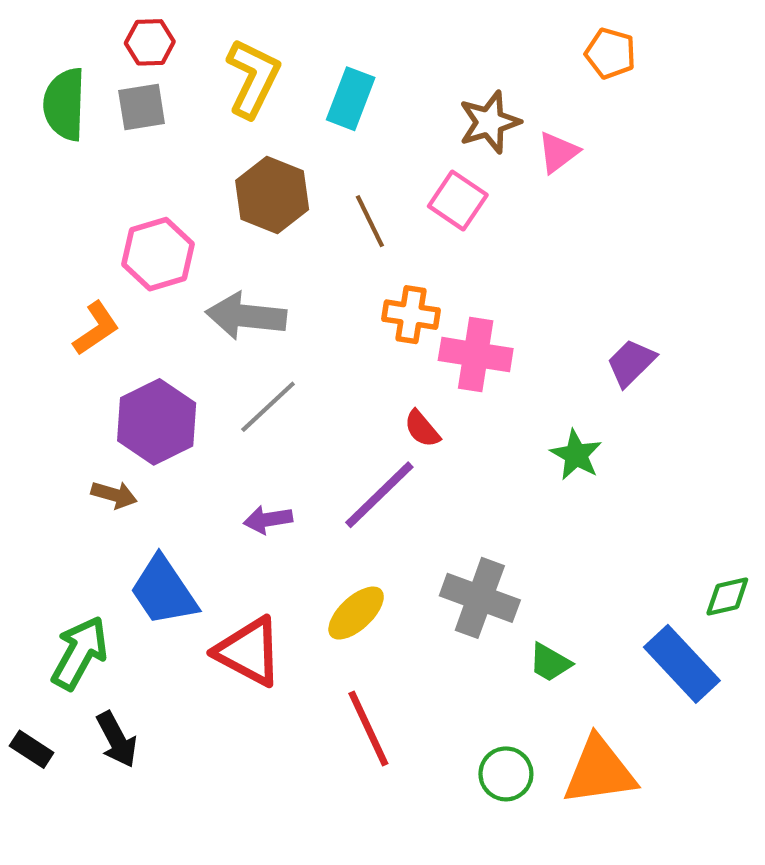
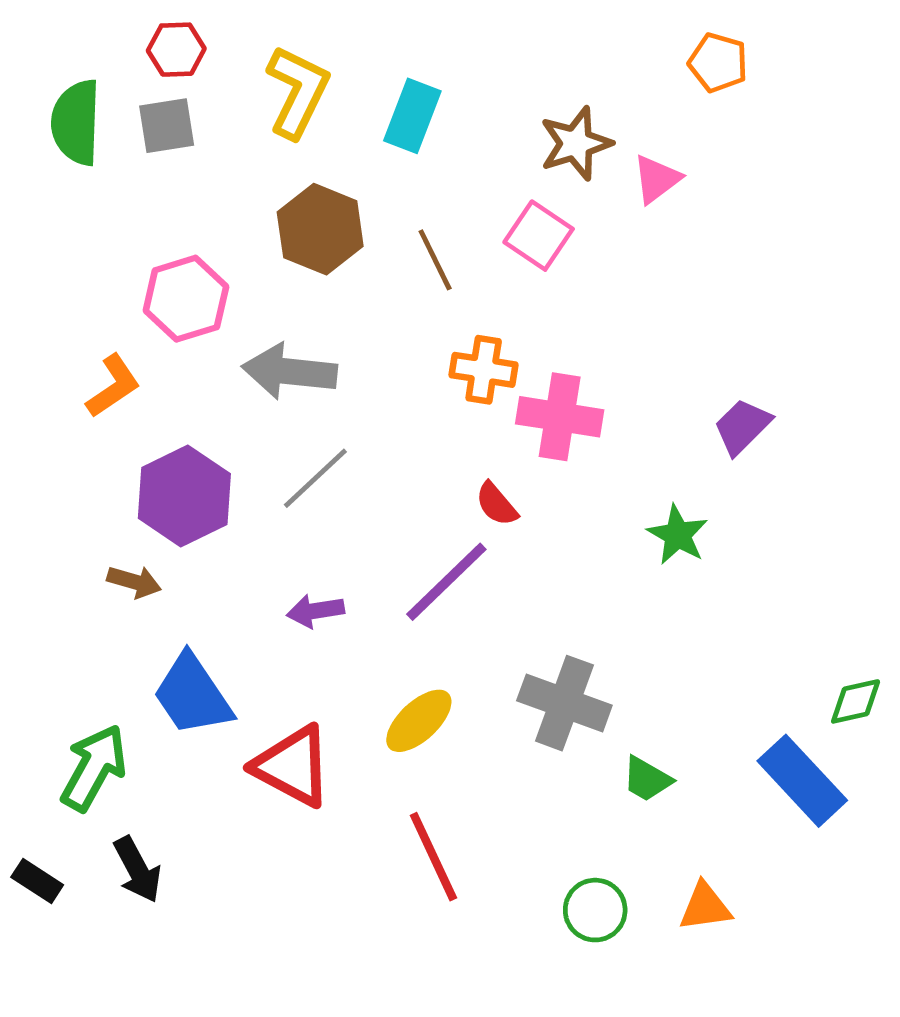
orange triangle: (599, 771) -> (705, 907), size x0.6

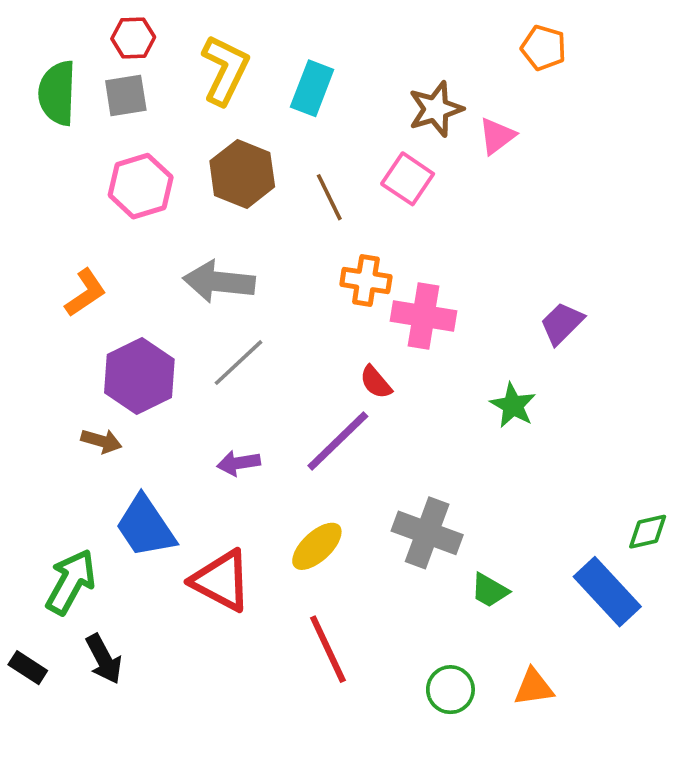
pink hexagon: (186, 299) -> (141, 186), moved

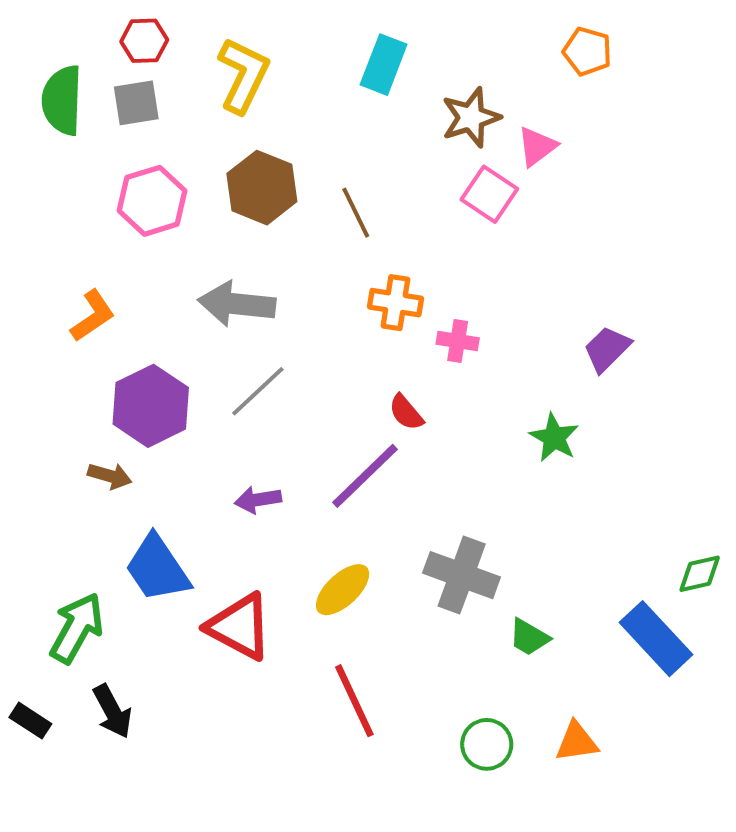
cyan rectangle: (312, 88) -> (384, 65), moved
pink square: (408, 179) -> (489, 194), moved
pink cross: (423, 316) -> (458, 341), size x0.6

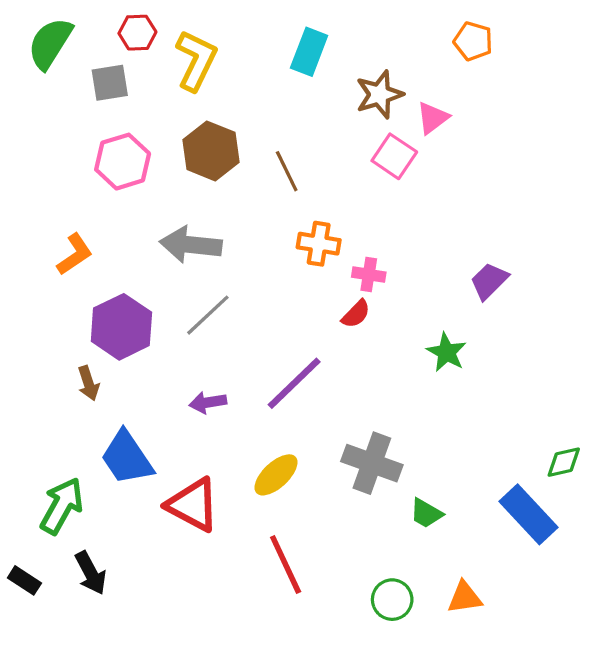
red hexagon: (144, 41) -> (137, 33), moved
green semicircle: (62, 100) -> (50, 43), moved, turned 30
red semicircle: (406, 412) -> (356, 314), moved, turned -96
brown arrow: (110, 476) -> (88, 383), turned 56

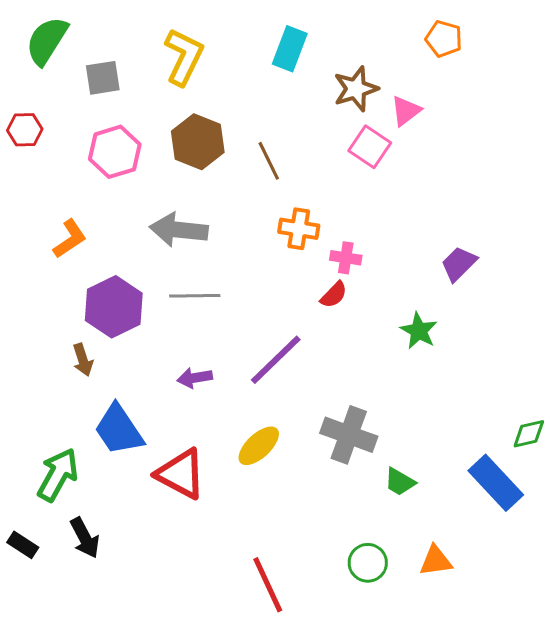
red hexagon: (137, 33) -> (25, 130), moved
gray line: (208, 315) -> (195, 296), turned 42
red line: (286, 564) -> (268, 585), moved

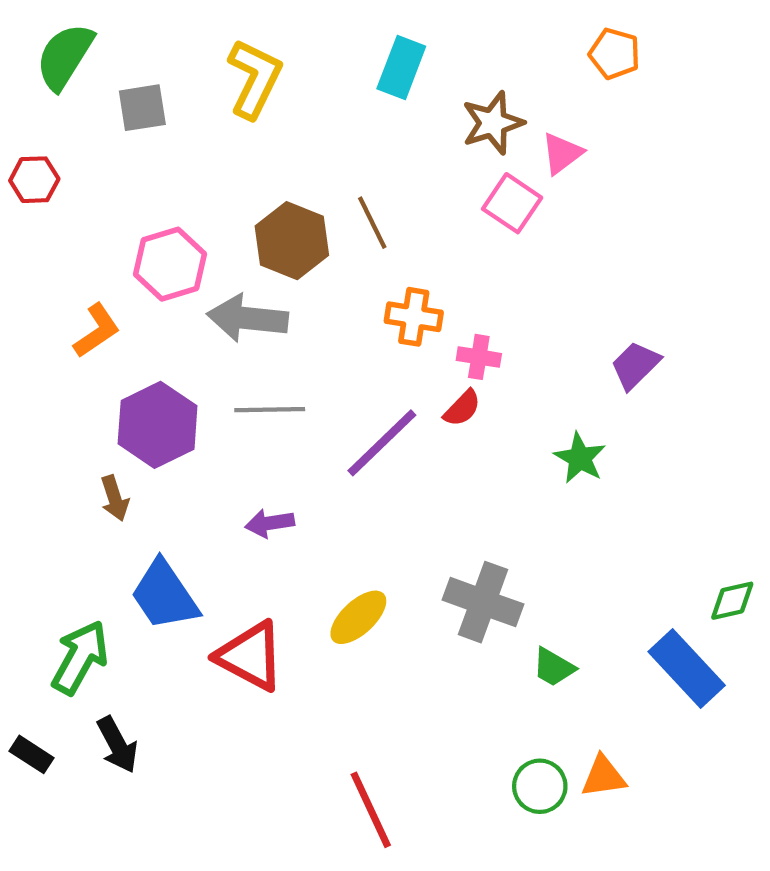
brown hexagon: (198, 142) -> (292, 241), moved
pink hexagon: (115, 152) -> (170, 264), moved
purple line: (276, 360) -> (382, 443), moved
green circle: (368, 563) -> (540, 786), moved

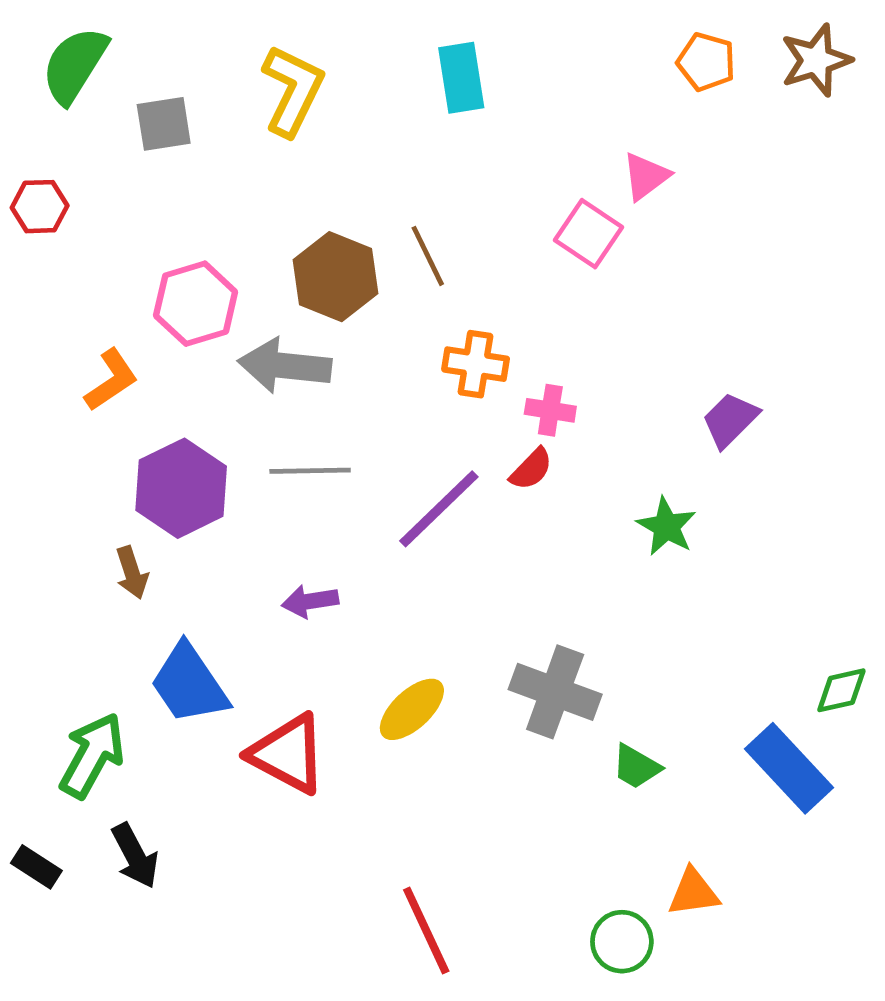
cyan rectangle: (401, 68) -> (461, 78), turned -30
brown star: (493, 123) -> (816, 60), moved
green circle: (540, 786) -> (622, 942), moved

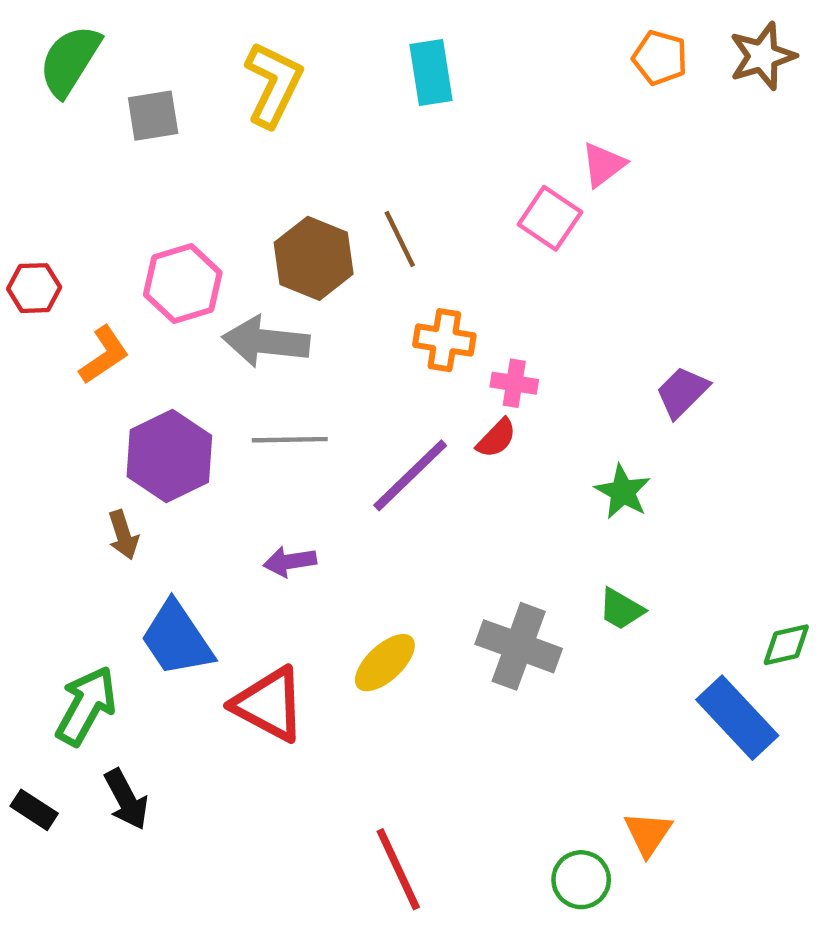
red hexagon: (40, 207) -> (34, 288), moved
green trapezoid: (636, 767) -> (621, 609), moved
orange triangle: (693, 892) -> (648, 834), turned -48

